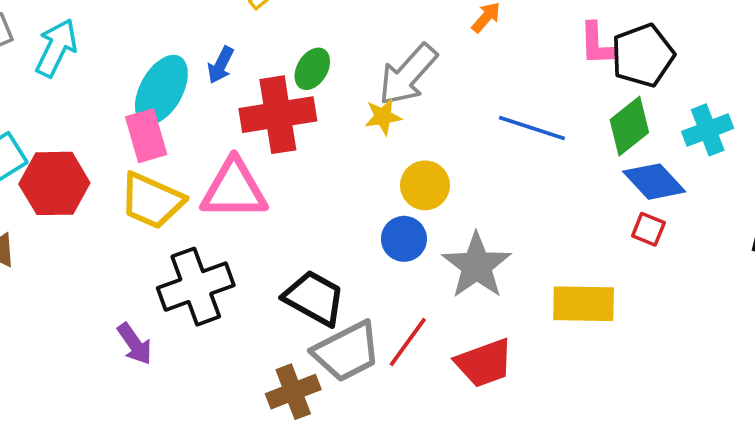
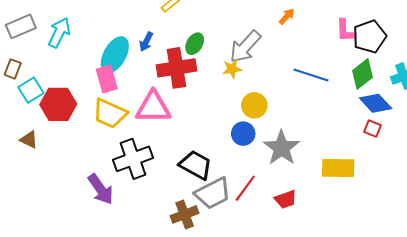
purple arrow: (135, 344) -> (101, 189), size x1.4
red trapezoid: (484, 363) -> (286, 199), size x0.7

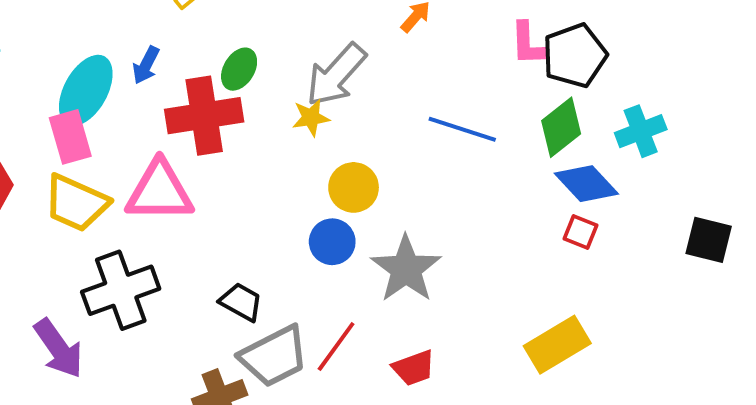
black trapezoid: (196, 165) -> (241, 302), size x0.7
yellow rectangle: (338, 168) -> (557, 345), moved, turned -32

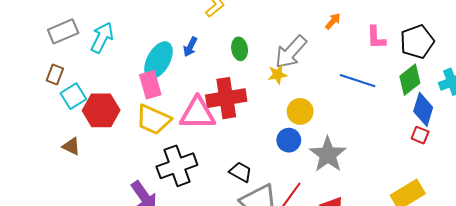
pink L-shape: (528, 44) -> (376, 38), moved
green ellipse: (239, 69) -> (240, 49), turned -40
red cross: (204, 116) -> (226, 98), moved
blue diamond: (586, 184) -> (423, 109), turned 60

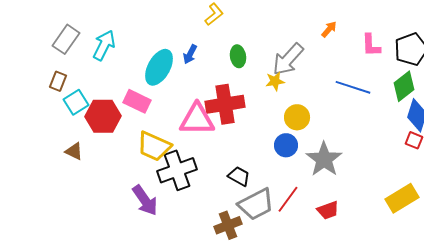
gray rectangle: (63, 31) -> (66, 39), turned -32
pink rectangle: (150, 85) -> (137, 101), moved, turned -48
yellow trapezoid: (153, 120) -> (154, 146), moved

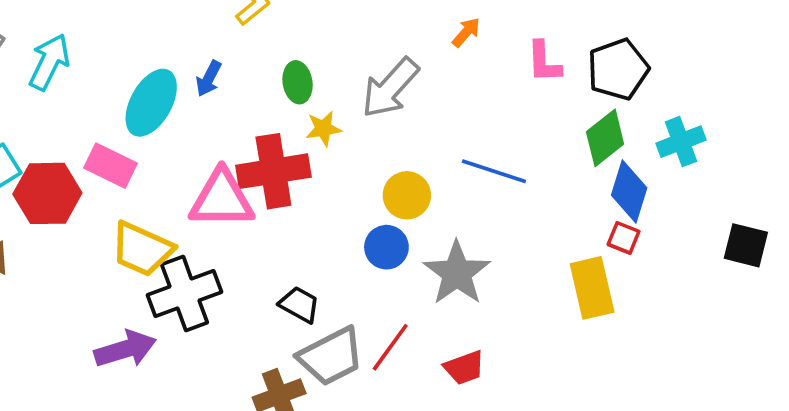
yellow star: (275, 81) -> (323, 129), moved
blue line: (353, 87) -> (494, 171), moved
yellow rectangle: (402, 198) -> (592, 288), moved, turned -72
purple arrow: (145, 200) -> (125, 349), turned -72

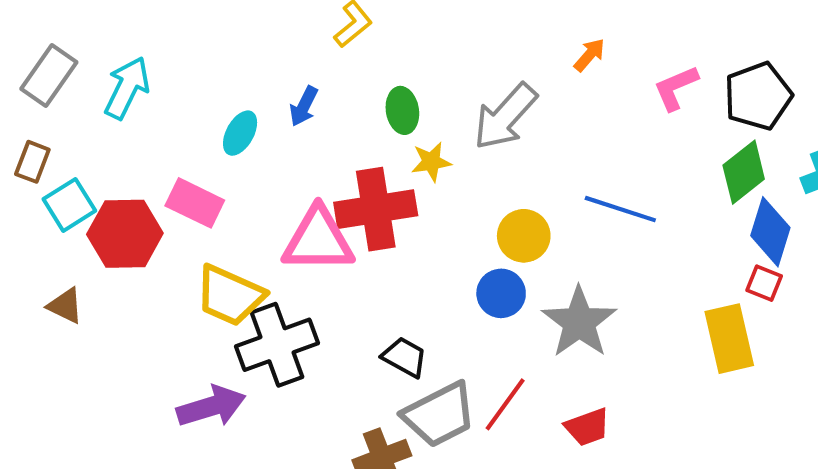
pink L-shape: (544, 62) -> (676, 88), turned 69
cyan ellipse: (151, 103) -> (240, 133), size x0.6

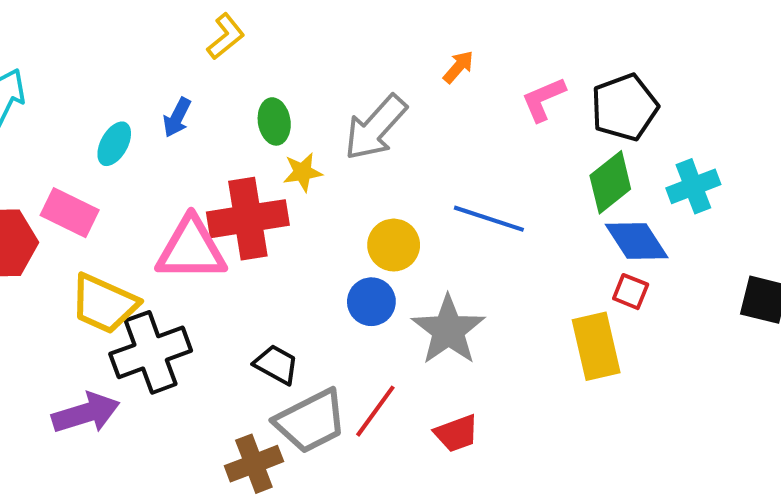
blue diamond: (770, 232) -> (637, 241), turned -50

